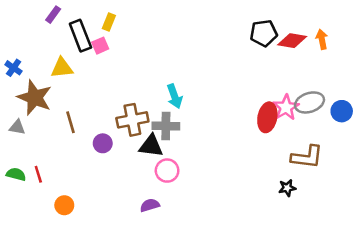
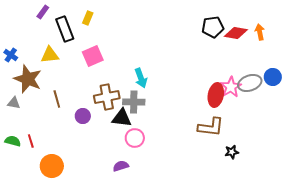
pink square: (100, 46) -> (93, 56), moved, size x1.5
blue circle: (342, 111) -> (273, 77), moved
brown L-shape: (307, 157) -> (211, 127), moved
orange circle: (64, 205) -> (52, 166), size x1.5

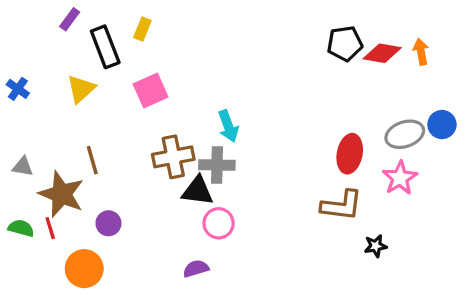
yellow triangle: (50, 55) -> (81, 89), turned -36
brown star: (28, 79) -> (62, 194), moved
pink star: (231, 87) -> (400, 178), moved
purple circle: (83, 116) -> (108, 223), moved

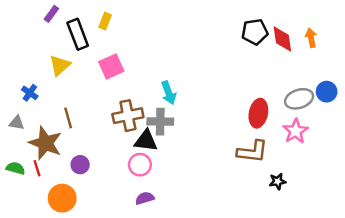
red diamond: (382, 53) -> (282, 39), turned 72
blue cross: (18, 89) -> (30, 93), moved
pink circle: (219, 223) -> (140, 165), moved

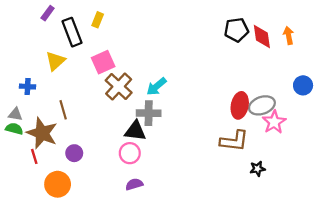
blue cross: (30, 93) -> (28, 87), turned -32
cyan arrow: (169, 93) -> (156, 87), turned 70
gray ellipse: (299, 99) -> (262, 105), moved
brown cross: (128, 116) -> (119, 87), moved, turned -36
green semicircle: (15, 168) -> (14, 129), moved

